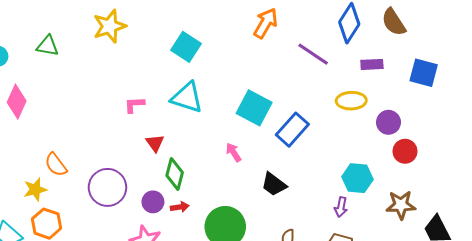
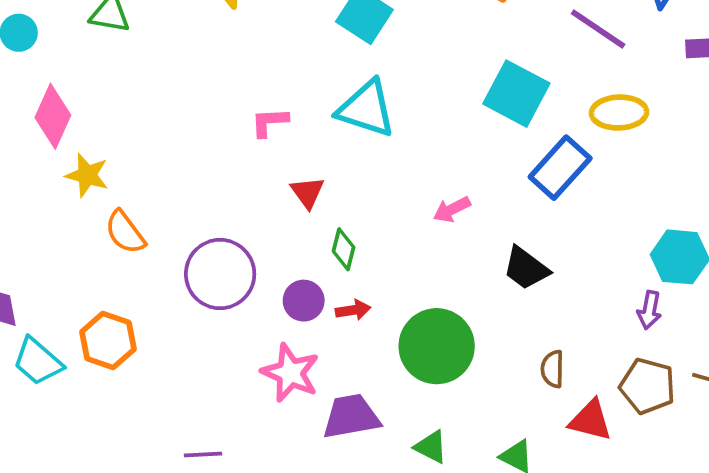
yellow ellipse: (351, 101) -> (619, 113), moved
cyan square: (254, 108) -> (516, 94), moved
pink arrow: (234, 152) -> (452, 209), turned -84
green diamond: (175, 174) -> (344, 249), size x0.7
yellow star: (35, 189) -> (87, 175), moved, turned 30

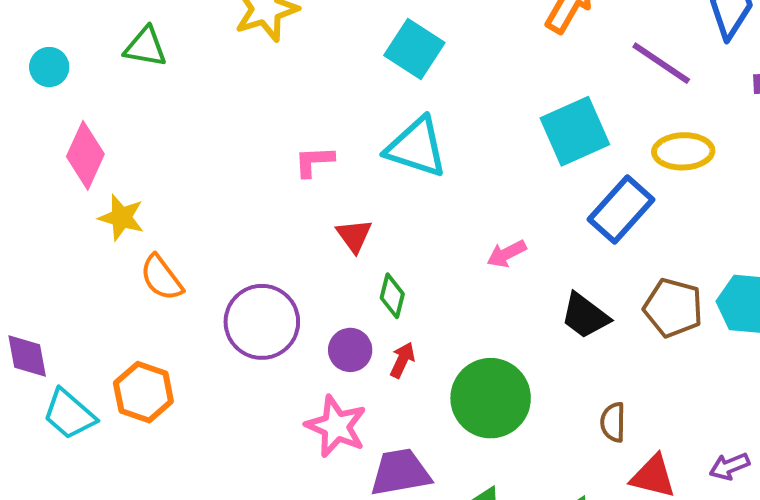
cyan square: (516, 94) -> (575, 131), turned 38
red arrow: (353, 310) -> (402, 360), turned -56
purple arrow: (649, 310) -> (729, 466), moved, turned 57
brown pentagon: (647, 386) -> (673, 308), moved

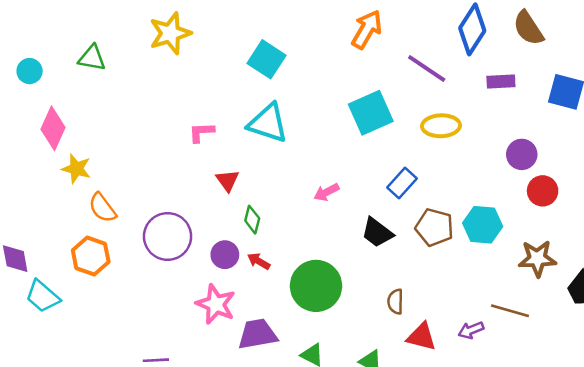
blue rectangle: (621, 210) -> (402, 183), moved, size x0.7
red arrow: (402, 360) -> (259, 261), turned -85
orange hexagon: (143, 392) -> (91, 256), moved

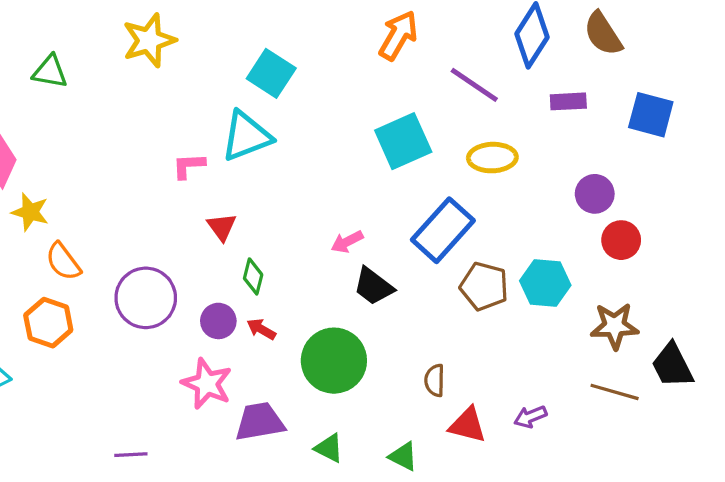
cyan triangle: (268, 123) -> (246, 136), moved, turned -39
blue rectangle: (402, 183) -> (443, 230), size x1.6
black trapezoid: (377, 233) -> (374, 286), moved
brown line: (510, 311) -> (615, 392), moved

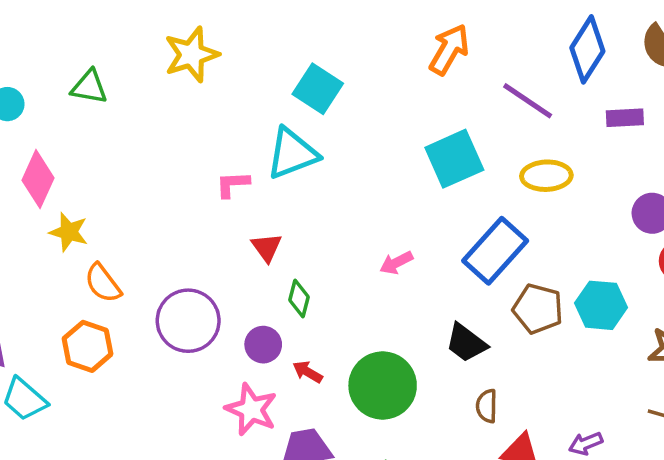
black trapezoid: (374, 286) -> (466, 343), moved
red arrow: (261, 329) -> (308, 372), moved

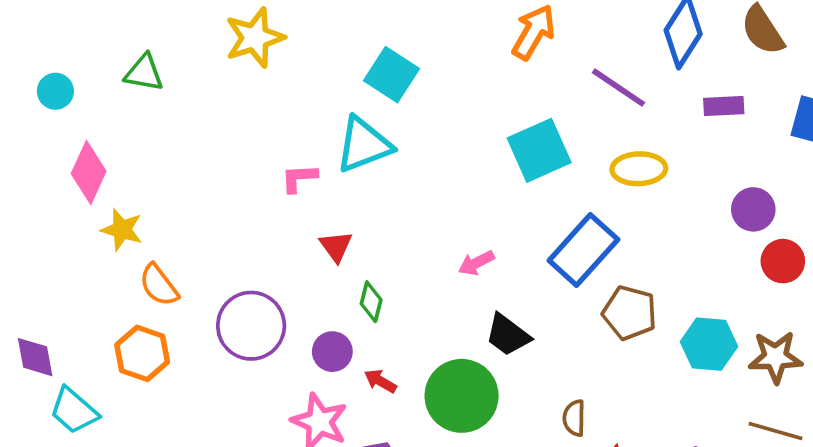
cyan hexagon: (601, 305) -> (709, 344), moved
black trapezoid: (466, 343) -> (508, 335), moved

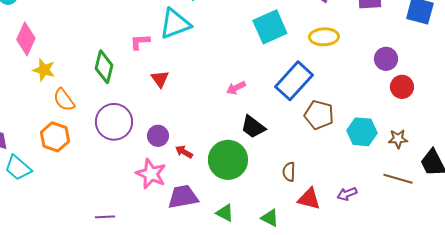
green diamond: (371, 302) -> (104, 67), moved, size x1.5
brown star: (775, 357) -> (398, 139), size x0.7

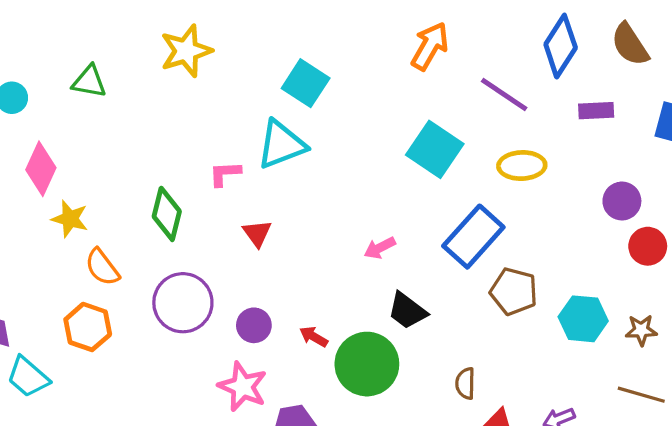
cyan square: (270, 27) -> (435, 149), turned -32
red arrow: (184, 152) -> (314, 337), moved

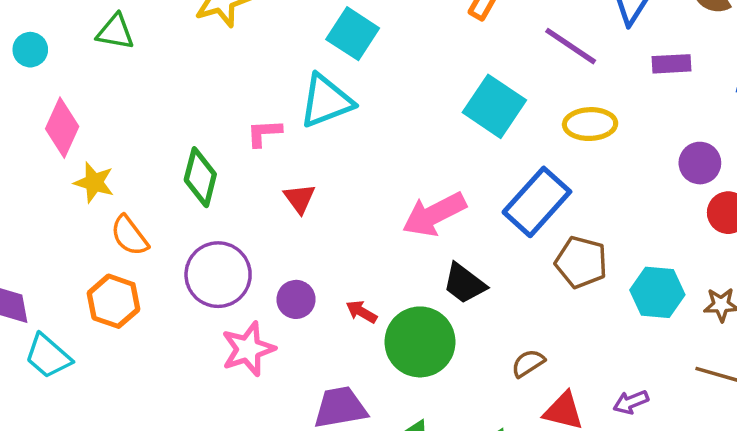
pink arrow: (380, 248) -> (434, 214), size x1.8
brown semicircle: (465, 383) -> (528, 363), turned 56
pink star: (243, 387) -> (248, 349), moved, turned 30

